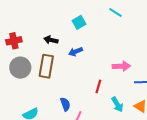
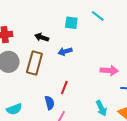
cyan line: (116, 12) -> (98, 16), moved
cyan square: (79, 22) -> (71, 23), turned 32
red line: (98, 86) -> (64, 87), moved

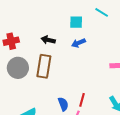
blue arrow: (65, 51) -> (78, 43), moved
red line: (64, 87) -> (82, 100), moved

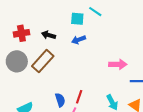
cyan line: (102, 12) -> (95, 12), moved
red cross: (11, 41) -> (21, 33), moved
brown rectangle: (44, 66) -> (43, 61), turned 30

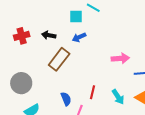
gray circle: (17, 61) -> (21, 83), moved
brown rectangle: (43, 61) -> (59, 59), moved
red line: (79, 97) -> (92, 92), moved

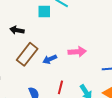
blue arrow: (79, 37) -> (50, 59), moved
pink arrow: (120, 58) -> (77, 52), moved

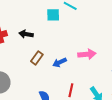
brown rectangle: (27, 54) -> (37, 58), size x0.6

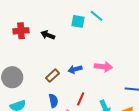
brown rectangle: (37, 58) -> (52, 76), moved

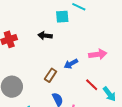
black arrow: (48, 35) -> (45, 36), moved
red line: (81, 99) -> (92, 85), moved, turned -56

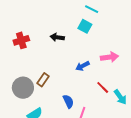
cyan square: (62, 17) -> (85, 26), moved, turned 32
brown rectangle: (51, 75) -> (43, 80), moved

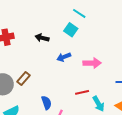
blue arrow: (83, 66) -> (64, 57), moved
red line: (103, 87) -> (82, 92), turned -64

